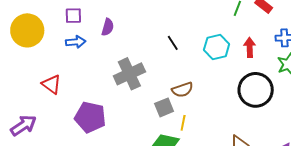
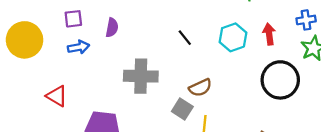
gray cross: (129, 74) -> (141, 76), turned 32
gray square: (164, 107) -> (182, 109), turned -30

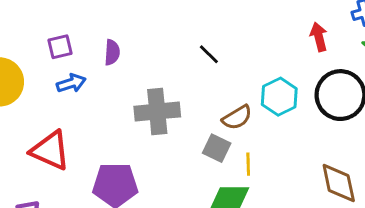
cyan hexagon: (233, 37) -> (279, 97), moved
red triangle: (57, 96) -> (50, 151), size x1.4

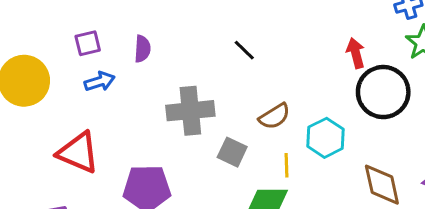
red arrow: (319, 37) -> (356, 53), moved
cyan hexagon: (279, 97) -> (325, 138), moved
gray square: (217, 148) -> (232, 152), moved

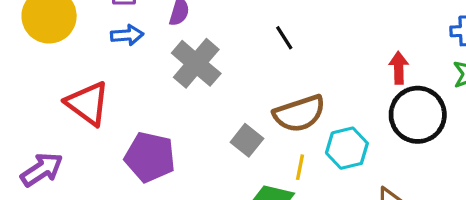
gray cross: (190, 111) -> (196, 63), moved, turned 33
brown semicircle: (274, 116) -> (299, 114), size x1.5

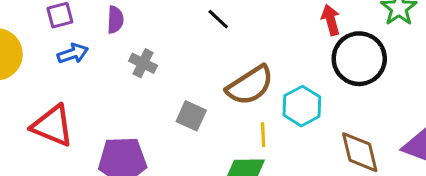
gray cross: (196, 63) -> (143, 63), size x0.6
gray square: (247, 140) -> (191, 116), moved

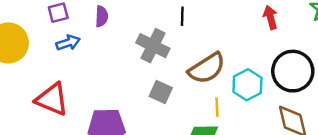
black line: (218, 19) -> (182, 16), turned 48
black circle: (359, 59) -> (293, 71), moved
gray cross: (143, 63) -> (153, 46), moved, size x1.5

